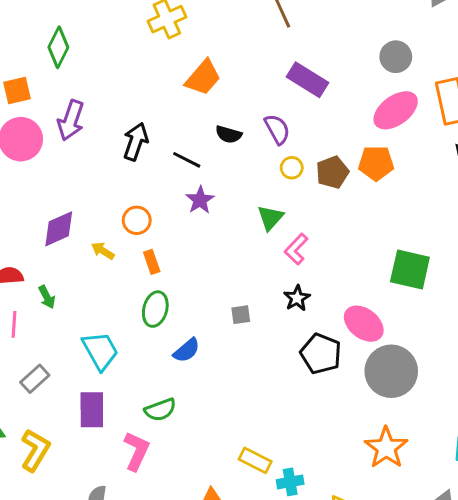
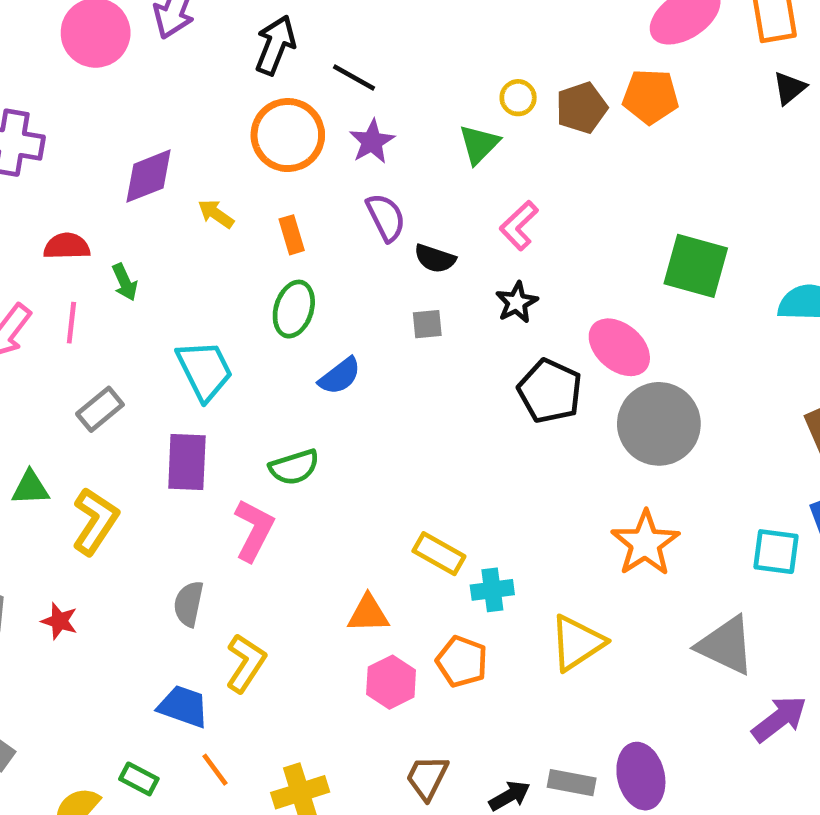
purple semicircle: (277, 129) -> (386, 217), moved
black semicircle: (229, 134) -> (435, 259), moved
green triangle: (270, 218) -> (479, 144), moved
orange circle: (137, 220) -> (288, 135), moved, size x1.6

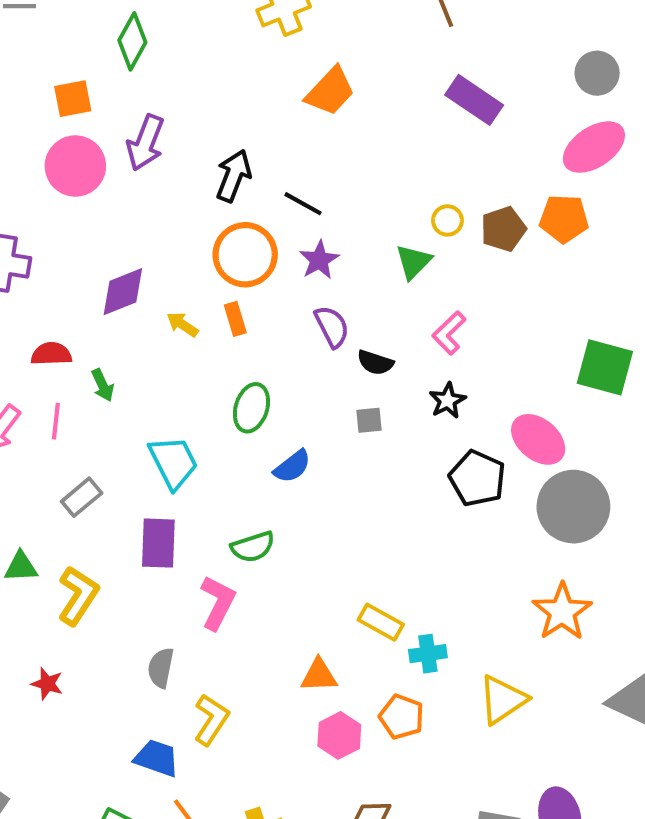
orange rectangle: (292, 235) -> (235, 319), moved

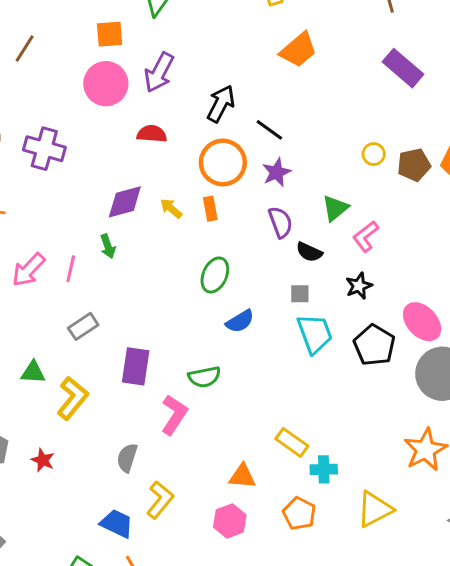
green triangle: (413, 262) -> (335, 208), moved
purple diamond: (123, 292) -> (125, 202), moved
red semicircle: (51, 354) -> (152, 134), moved
cyan trapezoid: (173, 462) -> (315, 334), moved
pink hexagon: (339, 735) -> (230, 521), moved

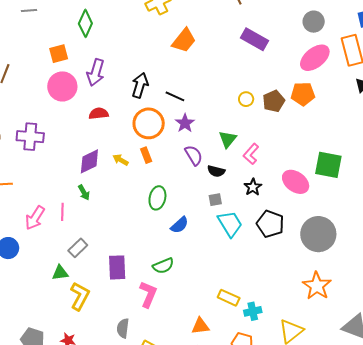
pink ellipse: (422, 322) -> (296, 182), moved
green triangle: (33, 372) -> (60, 273), moved

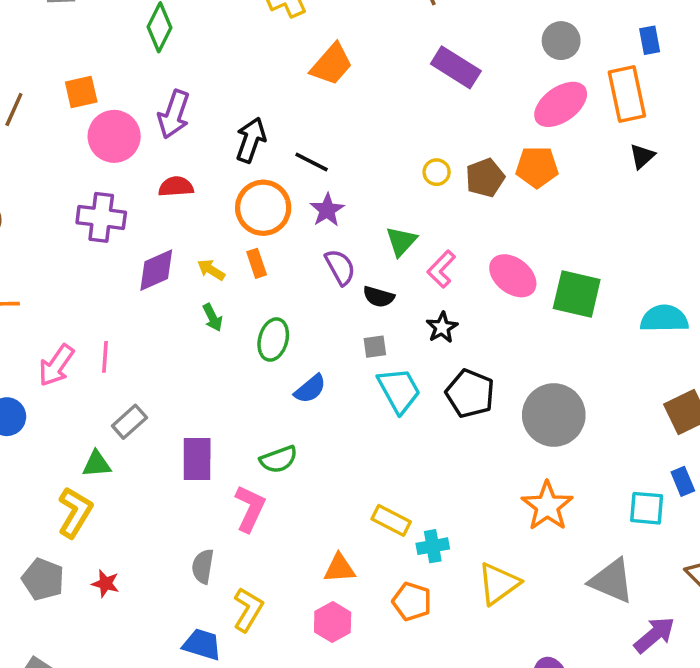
orange square: (59, 54) -> (81, 92), moved
purple cross: (30, 137) -> (101, 217), moved
pink ellipse: (296, 182) -> (513, 276), moved
green arrow: (84, 192) -> (213, 317), moved
yellow L-shape: (80, 296) -> (75, 512), moved

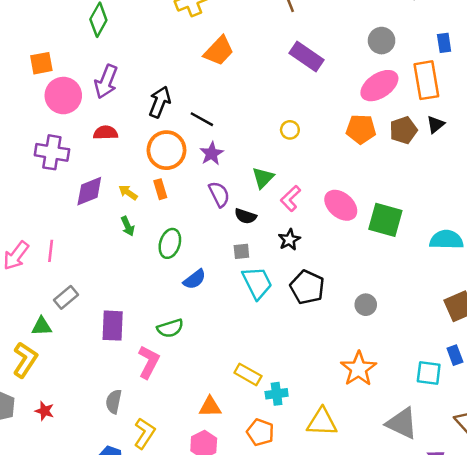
brown pentagon: (485, 178) -> (403, 130), moved
gray circle: (554, 415) -> (366, 305), size x0.5
yellow triangle: (499, 584) -> (322, 422), turned 36

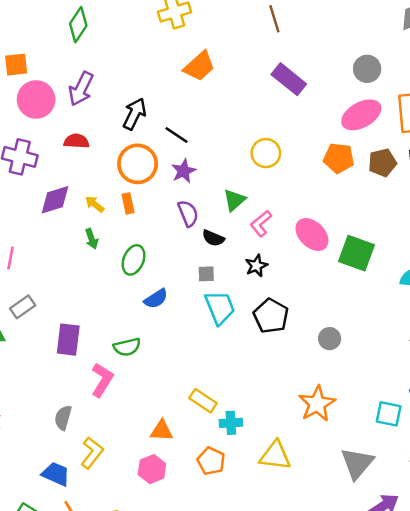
yellow circle: (290, 130) -> (266, 153), size x1.5
gray triangle: (402, 423) -> (357, 463), turned 40

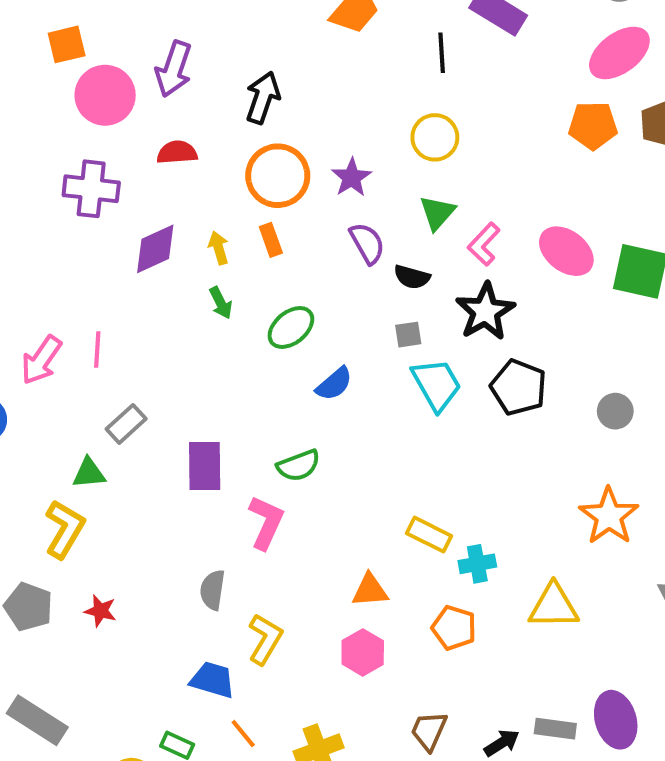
black line: (176, 135) -> (442, 53), moved, turned 60
yellow circle: (266, 153) -> (435, 137), moved
yellow arrow: (95, 204) -> (219, 248), turned 42
green ellipse: (133, 260) -> (291, 327), turned 36
black star: (256, 266) -> (485, 311), size x1.6

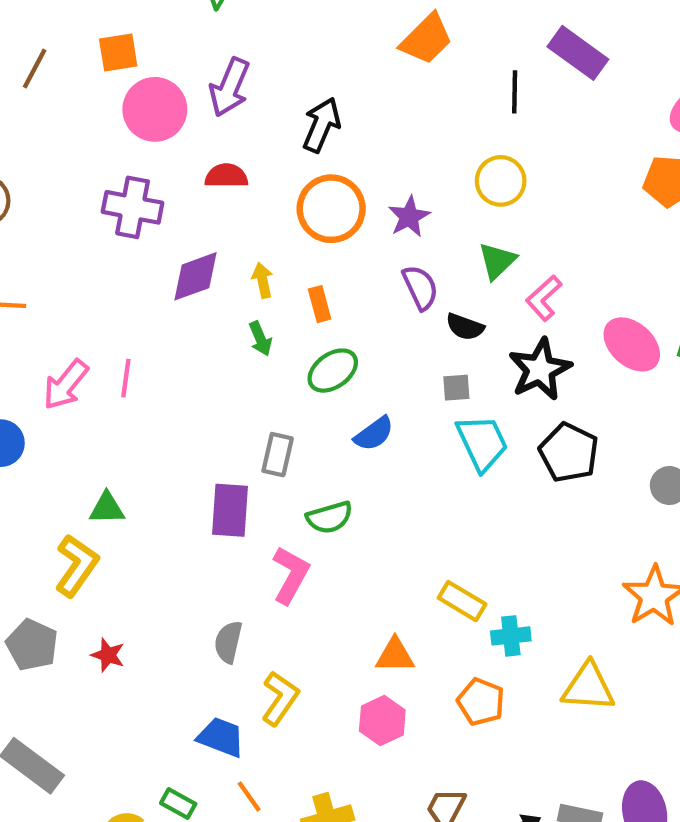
orange rectangle: (271, 240) -> (320, 304), moved
pink ellipse: (566, 251) -> (632, 344), moved
gray rectangle: (126, 424) -> (278, 455), moved, turned -39

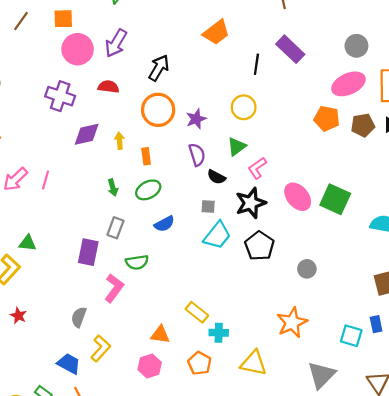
green arrow: (260, 339) -> (113, 188), moved
cyan trapezoid: (482, 443) -> (217, 235), turned 56

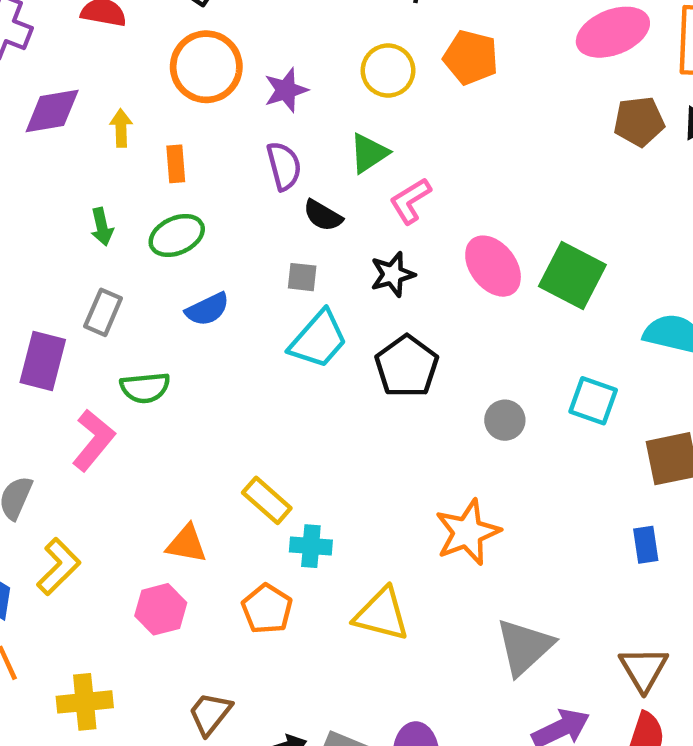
orange pentagon: (327, 119) -> (471, 57), moved
black star: (251, 203) -> (393, 274), size x0.7
cyan square: (351, 336) -> (593, 401), moved

